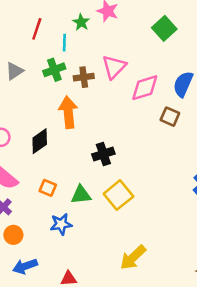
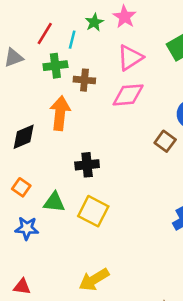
red line: (37, 29) -> (45, 33), moved
pink triangle: (114, 67) -> (130, 58), moved
pink diamond: (145, 88) -> (128, 95), moved
yellow square: (118, 195) -> (93, 211), turned -36

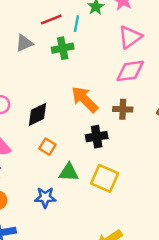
red line: (45, 33) -> (51, 20), turned 40
brown cross: (84, 80) -> (123, 109), moved
orange arrow: (60, 113) -> (85, 99), moved, turned -48
orange square: (21, 187) -> (47, 147), moved

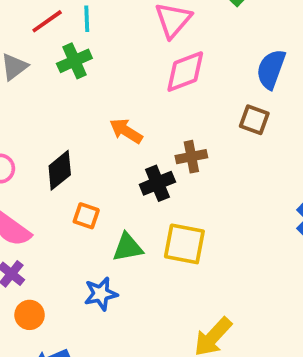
orange arrow: (85, 99) -> (126, 131), size x0.7
brown cross: (123, 109) -> (191, 157), moved

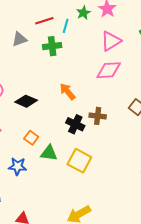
black diamond: (60, 170) -> (26, 101), turned 45
black cross: (157, 183) -> (75, 124), turned 30
orange square: (86, 216) -> (31, 138), moved
blue star: (101, 294) -> (18, 166), moved

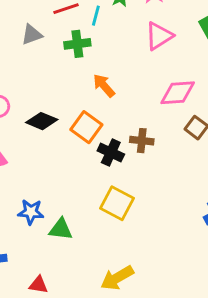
pink diamond: (109, 70) -> (178, 93), moved
orange arrow: (68, 92) -> (104, 86), moved
orange square: (31, 138) -> (86, 127), moved, size x1.5
green triangle: (49, 153) -> (61, 229), moved

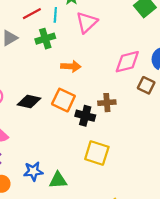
pink triangle: (159, 36) -> (87, 22), moved
orange arrow: (104, 86) -> (71, 66), turned 144

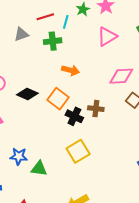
pink triangle: (87, 22) -> (107, 36), moved
yellow square: (97, 153) -> (78, 151), turned 30

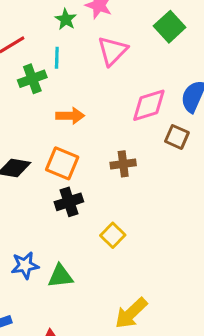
cyan line: (66, 22) -> (57, 58), moved
black cross: (74, 116) -> (69, 202), moved, turned -30
yellow square: (78, 151) -> (113, 235), size x0.7

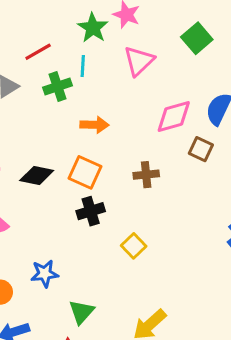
green star: (66, 19) -> (93, 28), size x1.4
green triangle: (60, 276) -> (81, 312), moved, turned -44

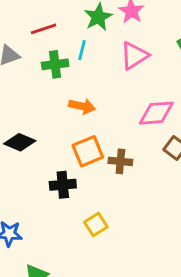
orange square: (85, 172) -> (88, 151), moved, turned 32

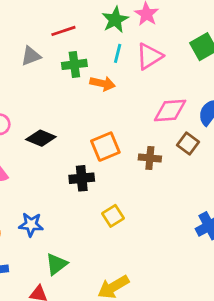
cyan line: (82, 50) -> (118, 53), moved
orange arrow: (82, 106) -> (103, 83), moved
brown cross: (120, 161) -> (150, 158), moved

